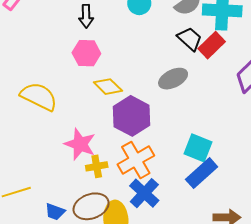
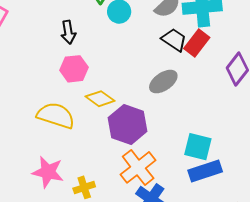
yellow semicircle: (39, 96) -> (56, 115), moved
pink star: (80, 144) -> (48, 172), moved
yellow cross: (97, 166) -> (84, 187), moved
blue rectangle: (202, 173) -> (205, 171), turned 32

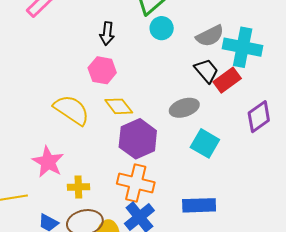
cyan square: (198, 147) -> (205, 143), moved
orange cross: (138, 167) -> (136, 183), turned 36

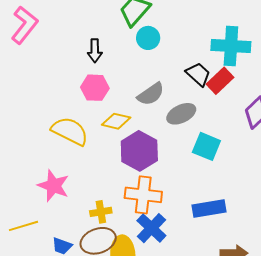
gray semicircle: (210, 36) -> (151, 94), moved
yellow diamond: (119, 106) -> (116, 121), turned -32
yellow cross: (78, 187) -> (101, 212), moved

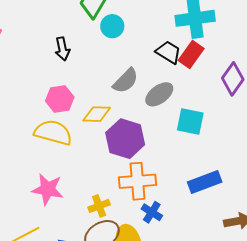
pink hexagon: (95, 88) -> (60, 99), moved
blue cross: (151, 228) -> (152, 212), size x0.7

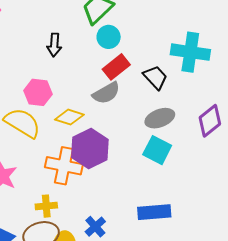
red rectangle: (191, 54) -> (116, 67), moved
gray ellipse: (159, 94) -> (160, 118), moved
orange cross: (137, 181) -> (64, 166), moved

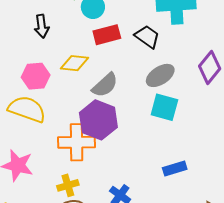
red rectangle: (116, 67) -> (107, 35), turned 36
gray semicircle: (106, 93) -> (105, 85), moved
yellow diamond: (69, 117) -> (75, 63), moved
blue rectangle: (154, 212) -> (175, 168), size x0.7

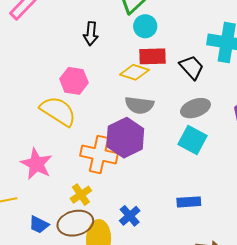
yellow diamond: (75, 63) -> (134, 72), moved
gray semicircle: (105, 85) -> (139, 105), turned 36
yellow cross: (68, 185) -> (81, 195), turned -30

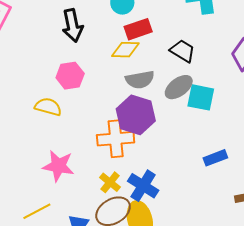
black arrow: (91, 34) -> (72, 25), size x1.4
black trapezoid: (191, 67) -> (183, 51), moved
gray ellipse: (195, 108) -> (179, 87), moved
yellow semicircle: (58, 111) -> (48, 107), moved, size x0.7
blue cross: (130, 216) -> (143, 186), moved, size x1.4

